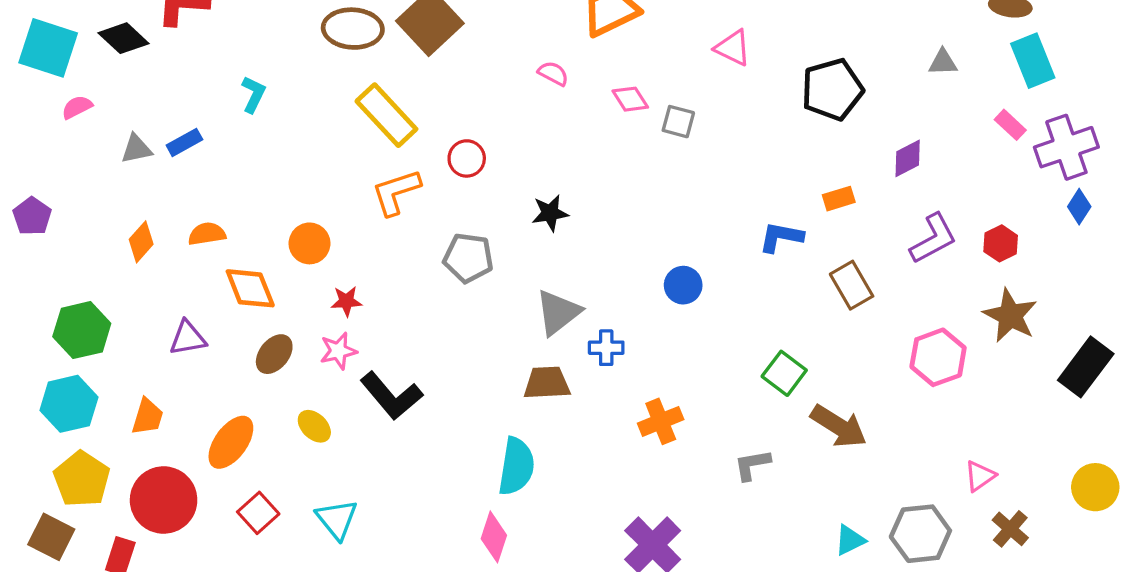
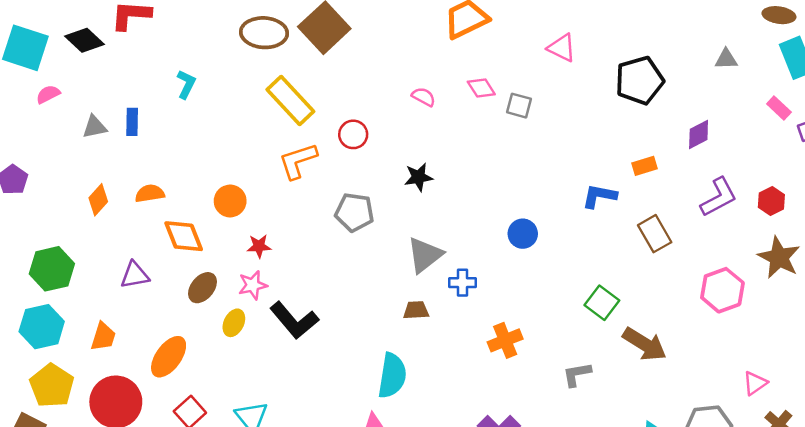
pink semicircle: (553, 73) -> (424, 97), moved
blue rectangle: (184, 142) -> (132, 122), turned -60
brown trapezoid: (547, 383) -> (416, 310), size x0.7
yellow ellipse: (314, 426) -> (234, 323), moved, turned 72

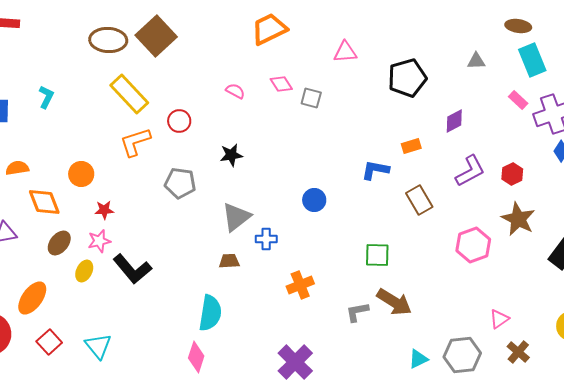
pink triangle: (562, 48) -> (345, 52), turned -30
cyan L-shape: (186, 84) -> (46, 97), moved
green square: (602, 303) -> (377, 255), turned -36
brown arrow: (645, 344) -> (394, 302), moved

